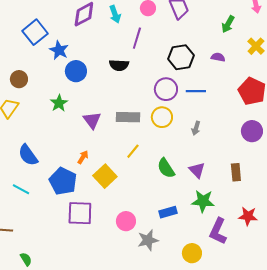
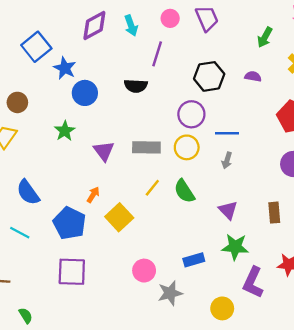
blue line: (196, 91) -> (227, 133), moved
green semicircle: (166, 168) -> (184, 191), moved
purple square: (80, 213) -> (72, 272), moved

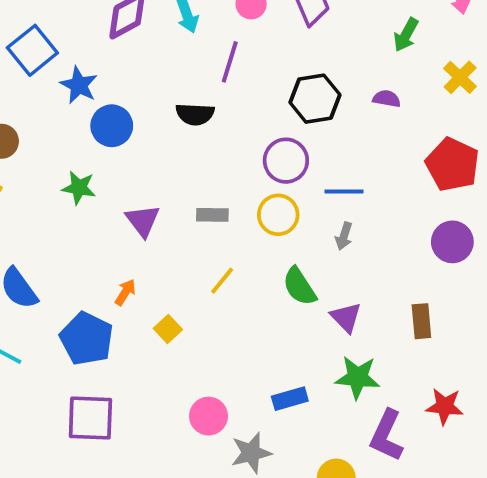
green star: (65, 131) -> (79, 188), turned -30
gray rectangle: (146, 147) -> (212, 215), size x0.7
green semicircle: (184, 191) -> (299, 286), moved
yellow square: (119, 217) -> (168, 329), size x0.6

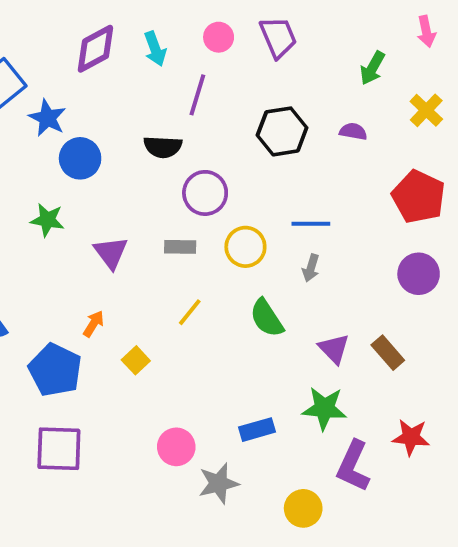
purple circle: (286, 161) -> (205, 193), moved
purple triangle: (346, 317) -> (334, 349), moved
brown rectangle: (421, 321) -> (388, 353), turned -36

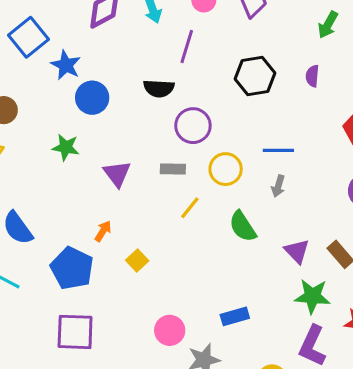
purple semicircle: (353, 131) -> (312, 76), turned -95
yellow line: (190, 312) -> (190, 208), moved
green star: (324, 408) -> (312, 296), moved

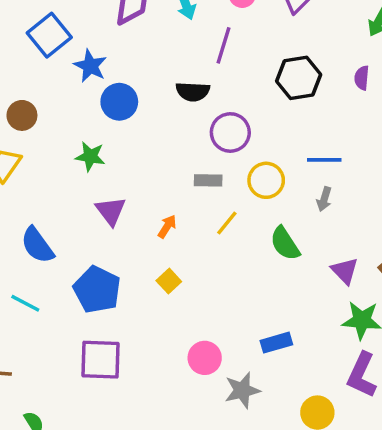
purple triangle: (117, 174) -> (111, 211), moved
orange arrow: (103, 231) -> (167, 226), moved

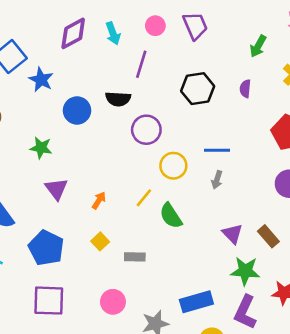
blue circle: (119, 102) -> (77, 110), moved
gray rectangle: (208, 180) -> (135, 257), moved
green semicircle: (285, 243) -> (171, 216), moved
blue rectangle: (276, 343) -> (196, 302), moved, size x1.4
pink circle: (205, 358) -> (113, 302), moved

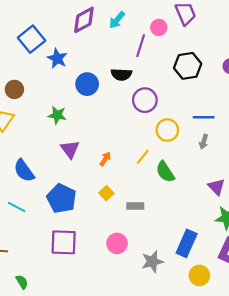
pink circle: (155, 26) -> (159, 27), moved
cyan arrow: (113, 33) -> (117, 20), turned 60
blue rectangle: (196, 302) -> (187, 243), turned -50

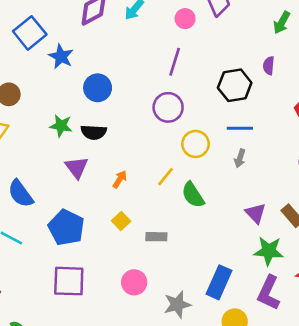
purple line: (141, 46) -> (175, 62), moved
black hexagon: (188, 66) -> (235, 85), moved
black semicircle: (121, 74) -> (94, 132), moved

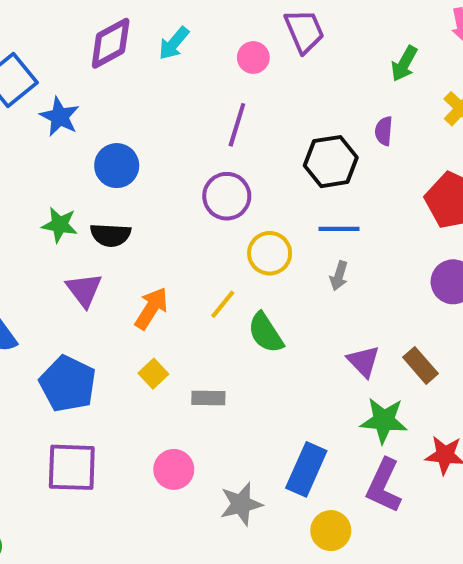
orange arrow: (120, 179) -> (151, 308), size x1.5

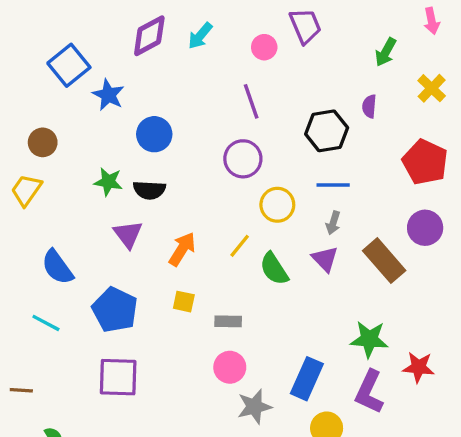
purple line: (237, 125) -> (251, 101), turned -36
purple triangle: (363, 361) -> (325, 259), moved
brown rectangle: (420, 365) -> (384, 261), moved, size x1.5
yellow square: (153, 374) -> (184, 302), turned -35
pink circle: (174, 469) -> (230, 367), moved

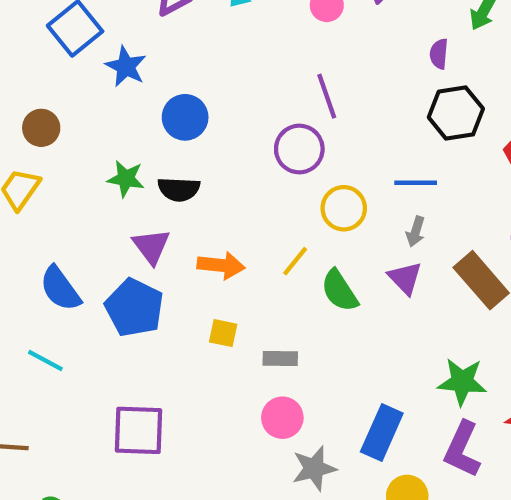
purple line: (251, 101) -> (327, 96), moved
purple semicircle: (369, 106) -> (439, 54), moved
black hexagon: (327, 131) -> (456, 113), moved
orange arrow: (182, 249) -> (221, 265), turned 64
blue pentagon: (115, 310) -> (134, 308), moved

